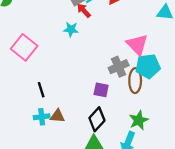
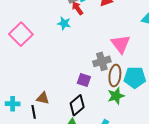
cyan pentagon: (148, 66) -> (135, 77), moved
black line: (41, 90) -> (34, 112), moved
cyan cross: (42, 117) -> (13, 104), moved
green star: (139, 120) -> (116, 96), moved

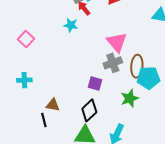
pink square: (21, 34) -> (26, 39), size x0.7
pink triangle: (121, 44) -> (117, 42), moved
brown ellipse: (115, 76) -> (137, 66), moved
cyan cross: (13, 104) -> (24, 80), moved

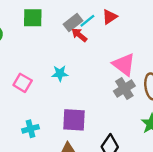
cyan star: (71, 25) -> (60, 73), moved
purple square: (95, 83) -> (74, 120), moved, size x1.5

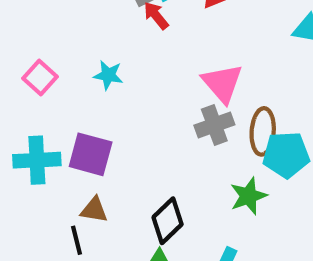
purple square: (74, 120) -> (91, 154), moved
cyan cross: (30, 129) -> (37, 160), size x1.5

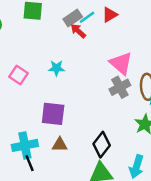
cyan cross: (37, 160) -> (25, 145), moved
black line: (77, 240) -> (30, 163), moved

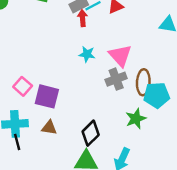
red arrow: (78, 31) -> (83, 18), turned 35
cyan star: (56, 68) -> (87, 54), moved
pink square: (18, 75) -> (23, 86), moved

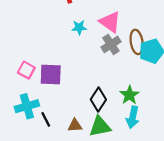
green star: (136, 119) -> (129, 95), moved
brown triangle: (49, 128) -> (75, 125), moved
black line: (17, 142) -> (46, 119), moved

